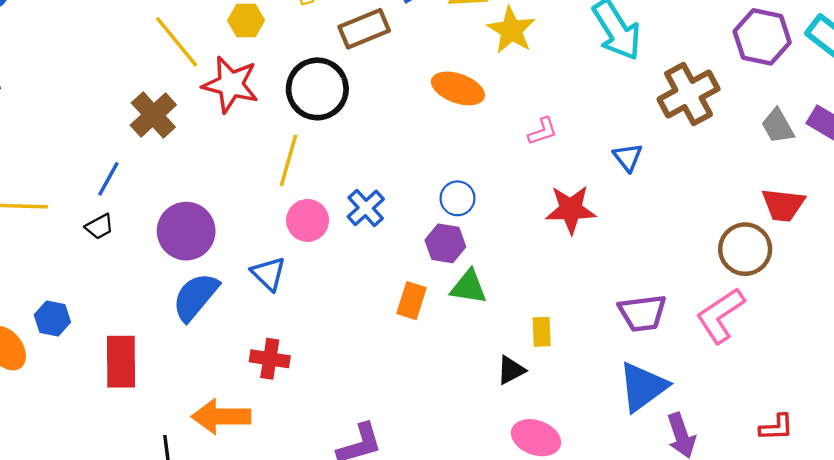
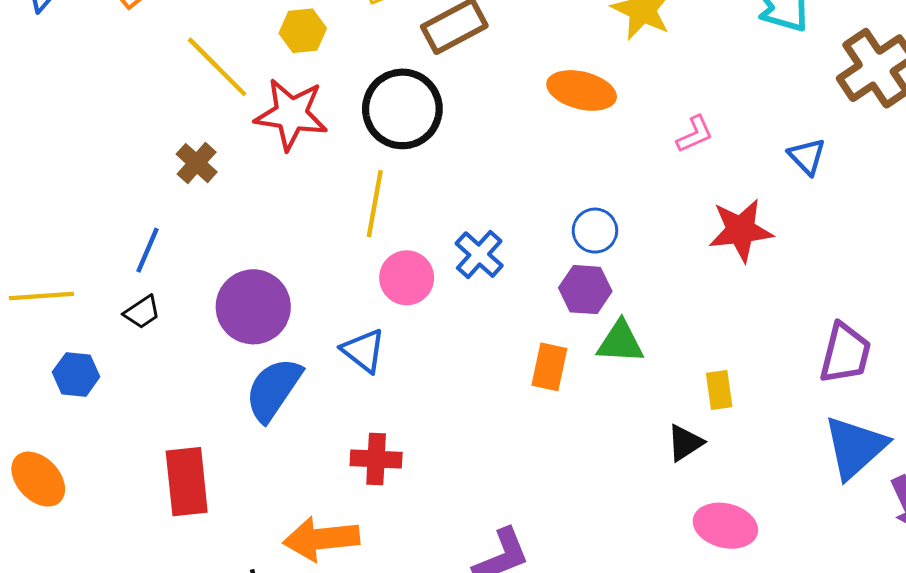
brown cross: (153, 115) -> (197, 163), size x0.7
purple trapezoid: (642, 313) -> (845, 353), turned -63
blue hexagon: (52, 319) -> (76, 374), moved

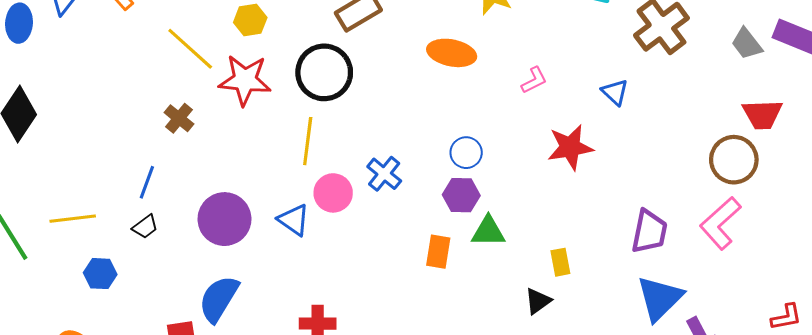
blue triangle: (364, 351) -> (294, 220), moved
blue semicircle: (273, 389) -> (219, 299), moved

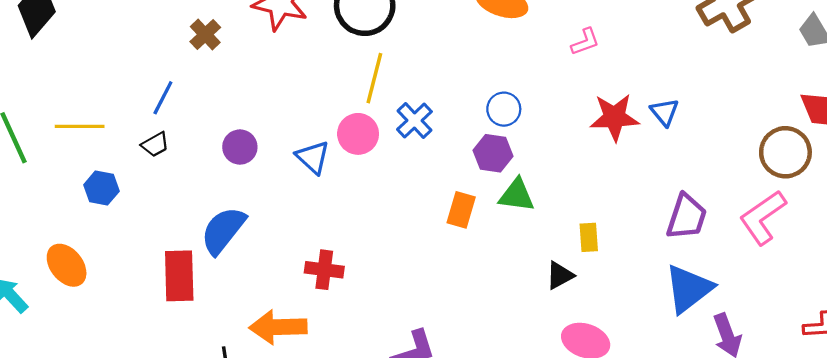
blue triangle: (615, 92) -> (665, 112), moved
yellow line: (308, 141) -> (374, 78), moved
purple circle: (224, 219) -> (240, 147), size x0.6

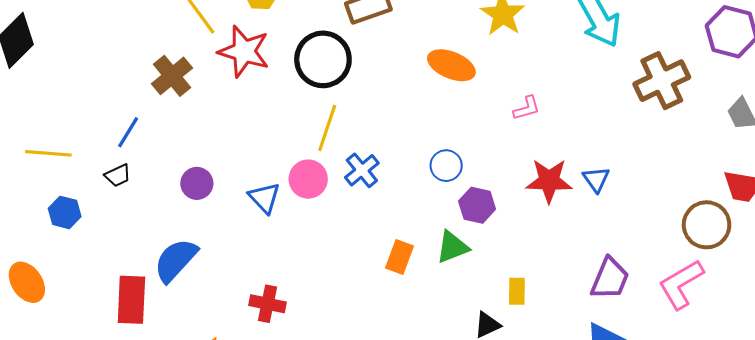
brown cross: (205, 35) -> (172, 76), size x1.4
purple hexagon: (493, 153) -> (477, 205), moved
green triangle: (517, 195) -> (452, 247), turned -33

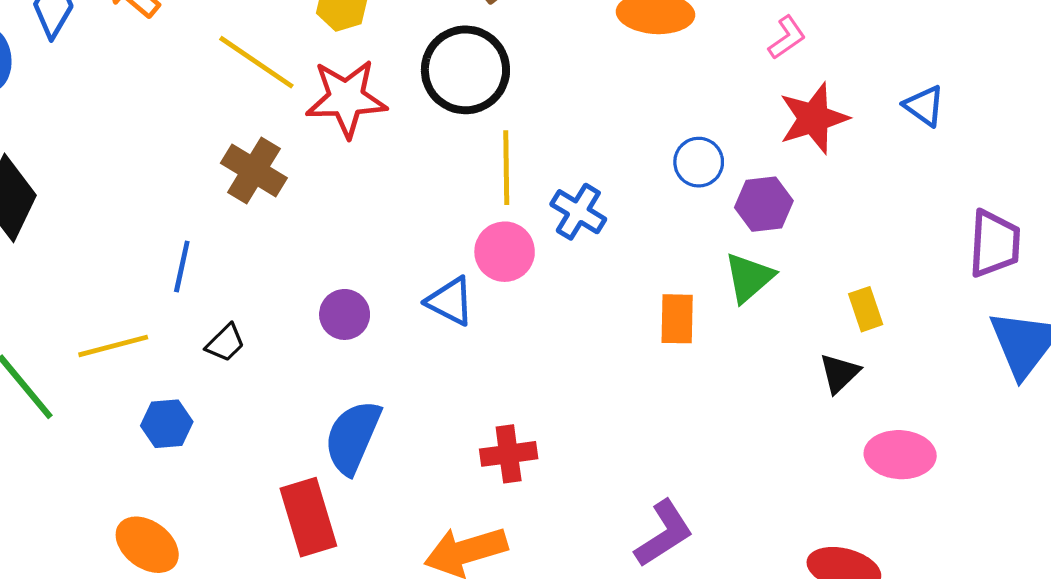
blue line: (128, 132) -> (182, 267), moved
red star: (549, 181) -> (814, 118), moved

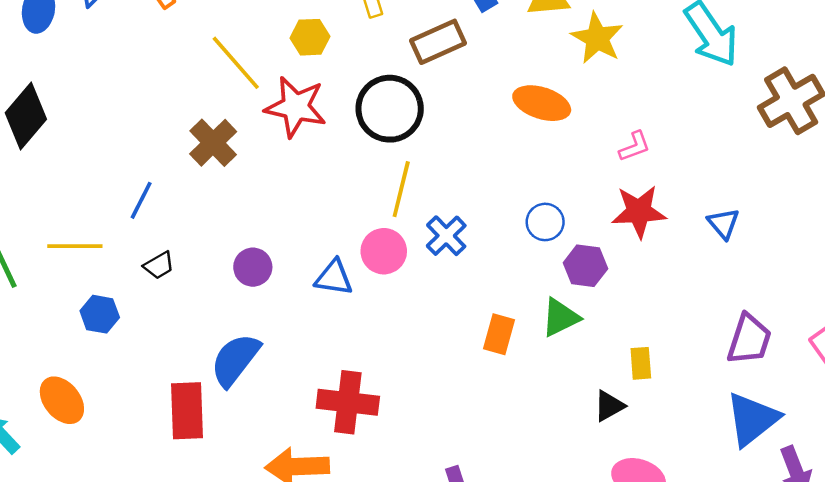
blue triangle: (450, 301) -> (334, 278), turned -33
red cross: (509, 454) -> (348, 402), size x1.4

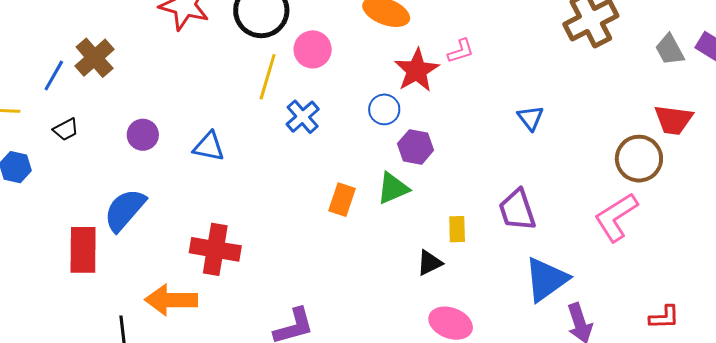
brown cross: (213, 143) -> (95, 58), moved
red star: (639, 212) -> (417, 70), moved, turned -30
pink circle: (384, 251) -> (313, 49), moved
purple trapezoid: (749, 339) -> (517, 210), moved, turned 141

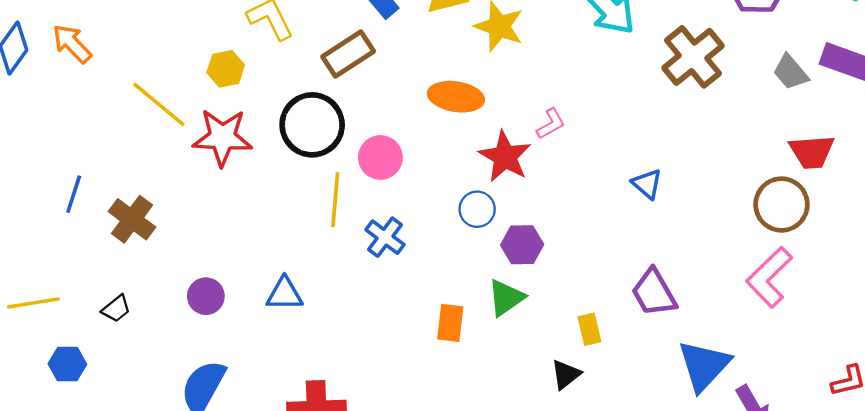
blue line: (54, 75) -> (74, 194), moved

